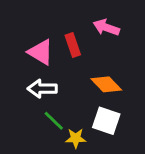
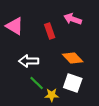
pink triangle: (41, 52) -> (15, 26), moved

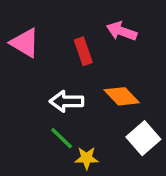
white arrow: (29, 61) -> (67, 101), moved
white square: (73, 83) -> (143, 138), moved, turned 30

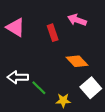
white arrow: (67, 101) -> (18, 77), moved
yellow star: (87, 158) -> (63, 101), moved

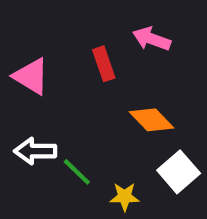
pink triangle: (16, 27) -> (31, 76), moved

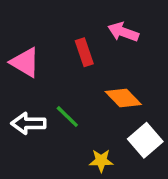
green line: (77, 172) -> (67, 117), moved

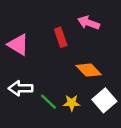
green line: (67, 117) -> (49, 102), moved
yellow star: (101, 161) -> (72, 103), moved

